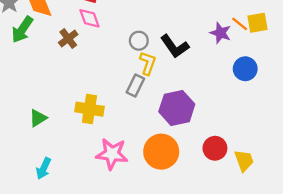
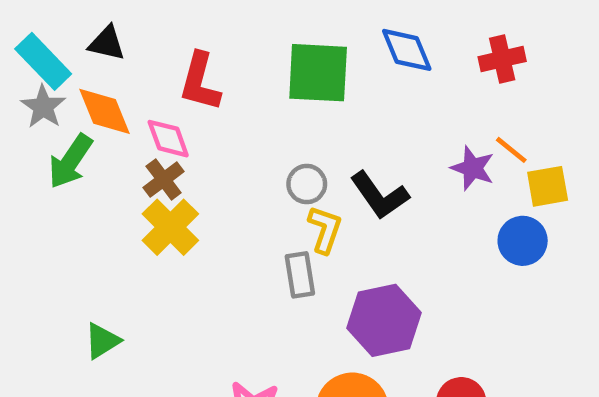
pink diamond: (89, 18) -> (168, 139), moved
yellow square: (258, 23) -> (548, 186), moved
gray rectangle: (135, 86) -> (300, 275), turned -35
yellow cross: (89, 109) -> (170, 227), moved, turned 36

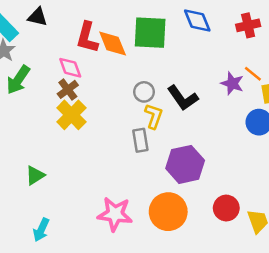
orange diamond: (105, 111) -> (113, 43), moved

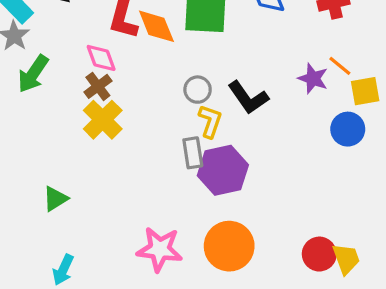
purple hexagon: (185, 164) -> (223, 170), moved
red circle: (226, 208) -> (319, 254), moved

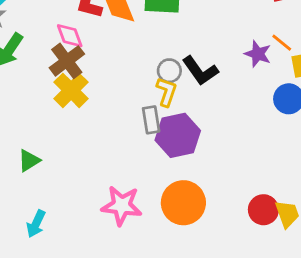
brown cross: (98, 86) -> (67, 61), size x1.4
gray circle: (198, 90) -> (169, 71), moved

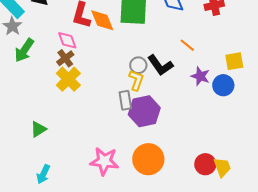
orange line: (282, 43) -> (187, 45), moved
purple star: (258, 54) -> (200, 76), moved
brown cross: (67, 61) -> (65, 58), size x0.7

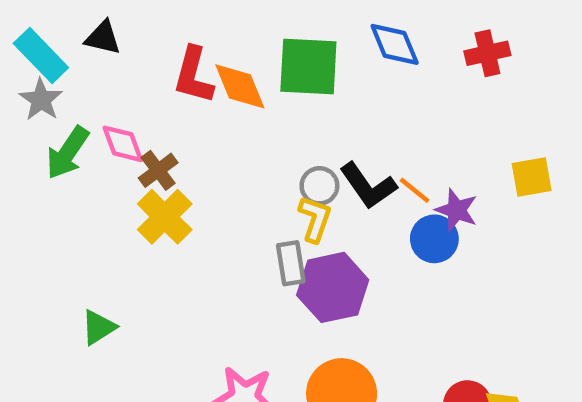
pink diamond: (67, 40) -> (123, 144), moved
orange line: (187, 45) -> (414, 190), moved
blue circle: (223, 85) -> (434, 239), moved

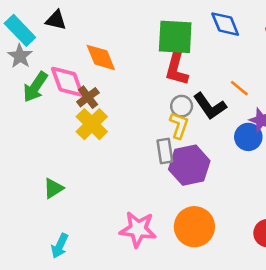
red L-shape: (193, 75) -> (176, 69), moved
orange diamond: (240, 86) -> (101, 57), moved
pink diamond: (123, 144) -> (67, 82), size x1.4
orange line: (414, 190) -> (239, 88), moved

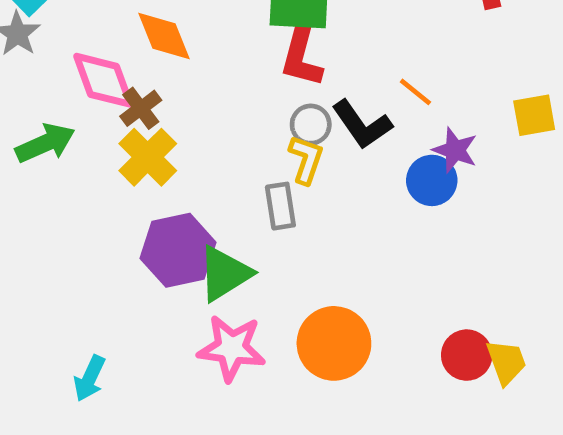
green arrow: (35, 87) -> (45, 143), moved, turned -148
purple hexagon: (189, 165) -> (178, 250), moved
green triangle: (53, 188) -> (225, 274), moved, size x1.5

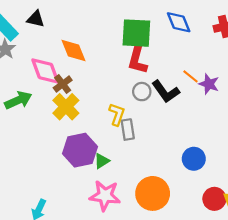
purple star: (455, 150) -> (209, 84), moved
yellow L-shape: (306, 159) -> (117, 114), moved
blue circle: (432, 180) -> (194, 159), moved
green triangle: (225, 274) -> (102, 161), size x0.6

